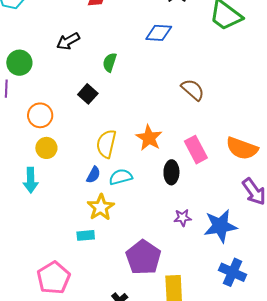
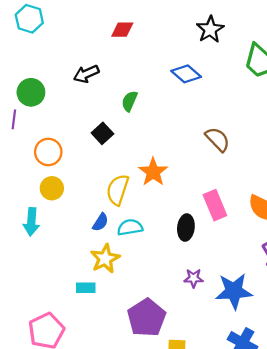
blue diamond: (159, 33) -> (186, 74), turned 32
orange star: (149, 138) -> (153, 172), moved

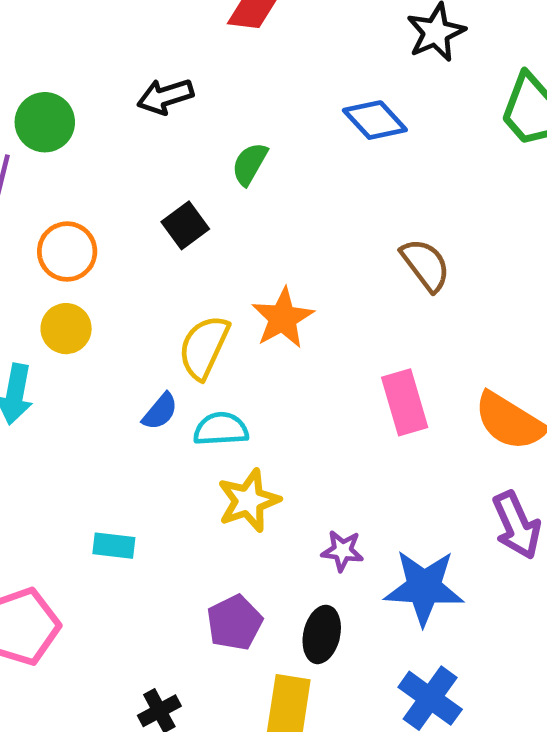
black ellipse: (186, 228) -> (322, 634), moved
yellow star: (105, 259) -> (249, 501), moved
purple pentagon: (147, 318) -> (234, 623), size x0.7

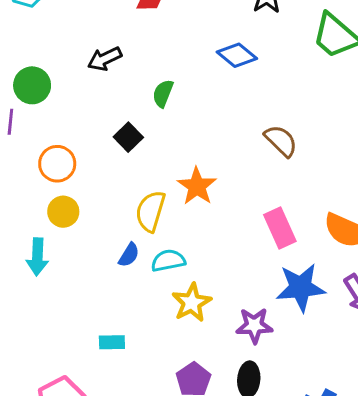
purple star: (342, 551) -> (254, 325), size x1.4
blue star: (424, 587) -> (301, 287), moved

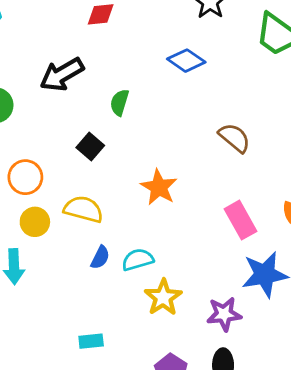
black arrow: (105, 59) -> (62, 74), size x1.4
yellow semicircle: (150, 211) -> (83, 209), moved, turned 93

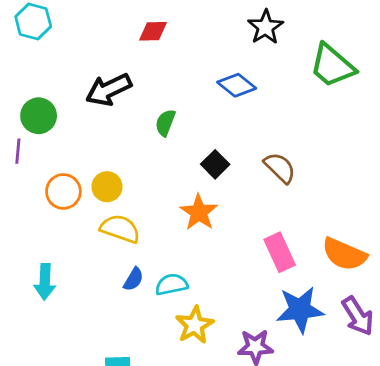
black square: (90, 146) -> (215, 164), moved
yellow circle: (35, 222) -> (107, 187), moved

